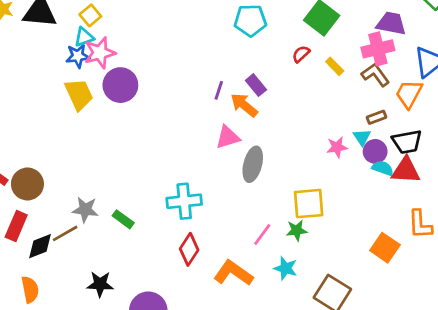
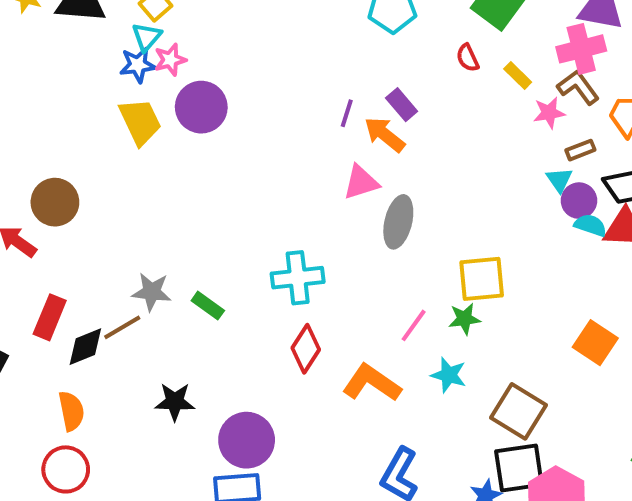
cyan triangle: (84, 37) -> (147, 37), turned -30
pink star: (100, 53) -> (170, 60), size x0.7
red semicircle: (301, 54) -> (468, 58), turned -72
pink star: (337, 147) -> (549, 113), moved
brown circle: (27, 184) -> (55, 202), moved

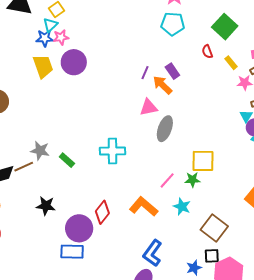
red diamond: (306, 349) -> (102, 212), moved
black square: (519, 468) -> (212, 256), size x0.6

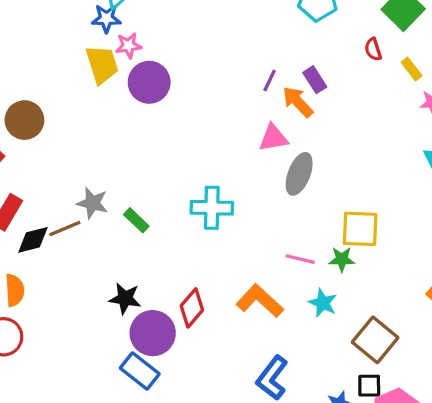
pink star: (61, 37) -> (129, 46), moved
purple circle: (74, 62) -> (149, 82), moved
pink line: (167, 180) -> (300, 259), turned 60
black star: (46, 206) -> (125, 298), moved
blue rectangle: (72, 252) -> (140, 371), turned 35

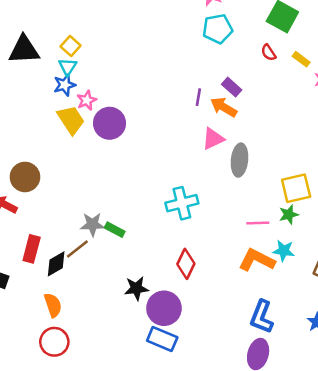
green rectangle: (136, 220) -> (115, 230), moved
orange L-shape: (260, 301) -> (257, 260), moved
red diamond: (192, 308) -> (186, 264), moved

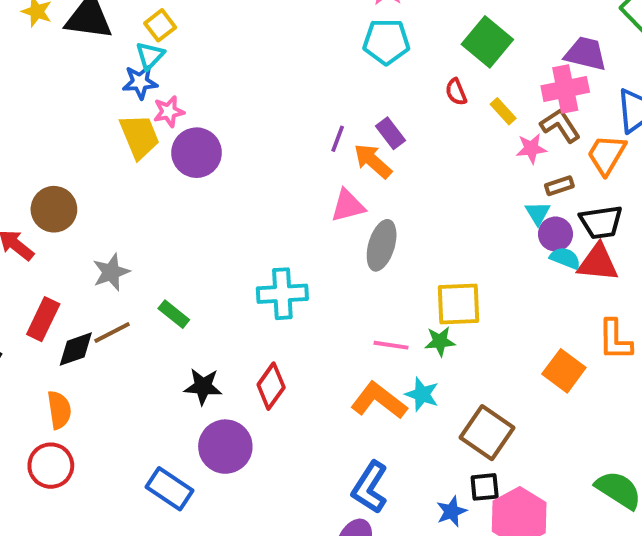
gray star: (92, 224) -> (111, 272), moved, turned -30
black star: (136, 288) -> (203, 386), moved
blue rectangle: (162, 339) -> (169, 489), moved

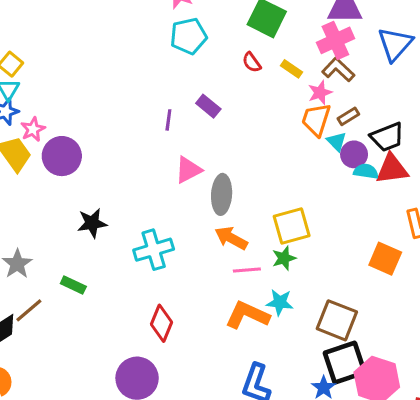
orange trapezoid: (607, 155) -> (316, 120), moved
orange arrow: (373, 161) -> (231, 238), moved
black star: (203, 386) -> (92, 223), moved
black square: (485, 487) -> (345, 363), size x1.8

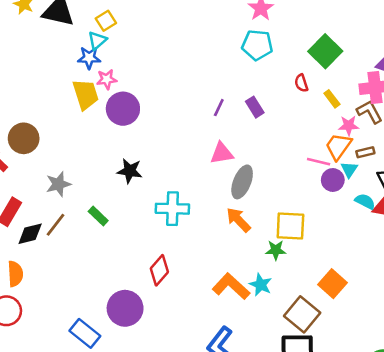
purple circle: (354, 154) -> (333, 180), moved
orange square: (385, 259) -> (333, 284), moved
pink line: (247, 270) -> (319, 162), moved
brown line: (29, 310) -> (55, 225), turned -30

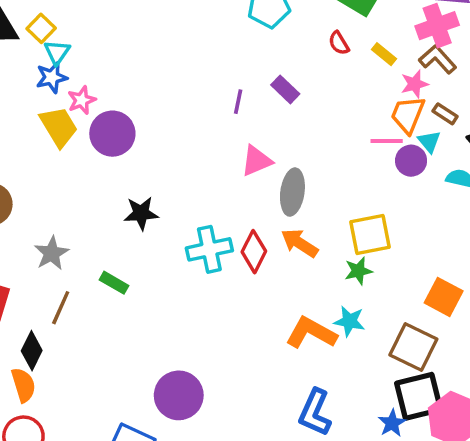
yellow square: (106, 21) -> (41, 28), moved
brown rectangle: (365, 152) -> (445, 114), turned 60
black diamond: (30, 234) -> (32, 351), moved, turned -36
red diamond: (159, 270) -> (254, 252), moved

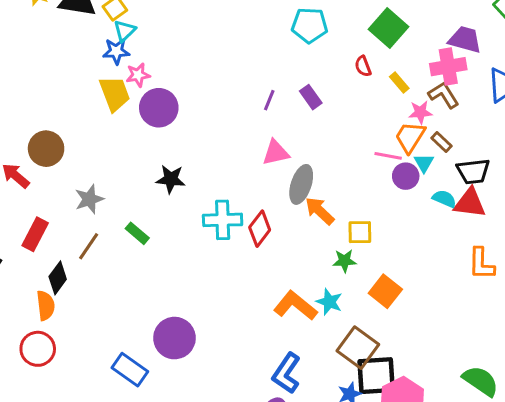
yellow square: (370, 235) -> (360, 232), size x0.7
orange arrow: (300, 243) -> (320, 211), moved
orange square: (444, 297) -> (385, 291), moved
brown square: (413, 347) -> (358, 348), moved

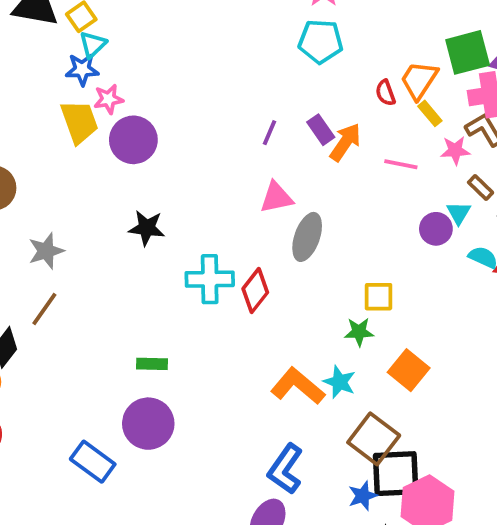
green square: (389, 28) -> (468, 52), moved, turned 33
orange trapezoid: (410, 137) -> (419, 80), moved
pink line: (388, 156) -> (401, 164), moved
orange arrow: (320, 211) -> (345, 142), moved, turned 80
green rectangle: (137, 233) -> (152, 364), moved, turned -40

